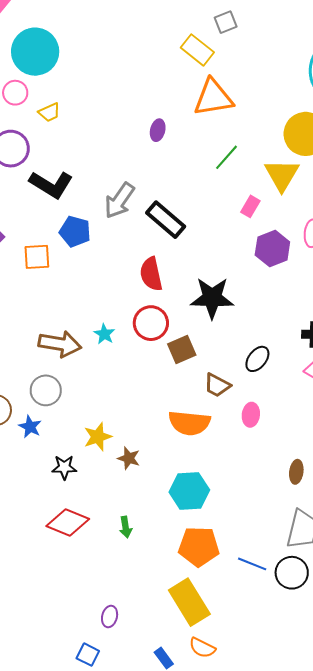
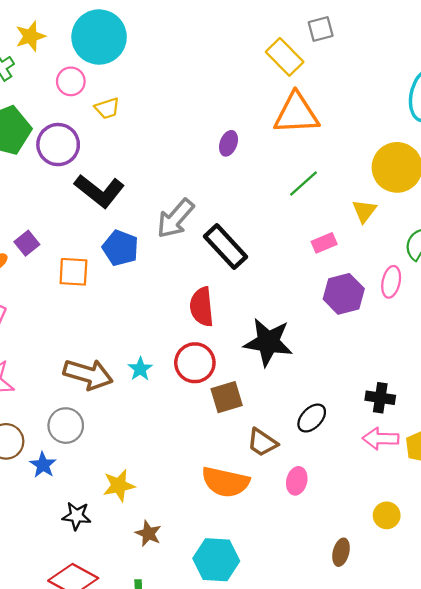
yellow triangle: (282, 175) -> (364, 211), size x0.6
pink rectangle: (250, 206) -> (324, 243), turned 30
brown star: (129, 458) -> (148, 533), moved

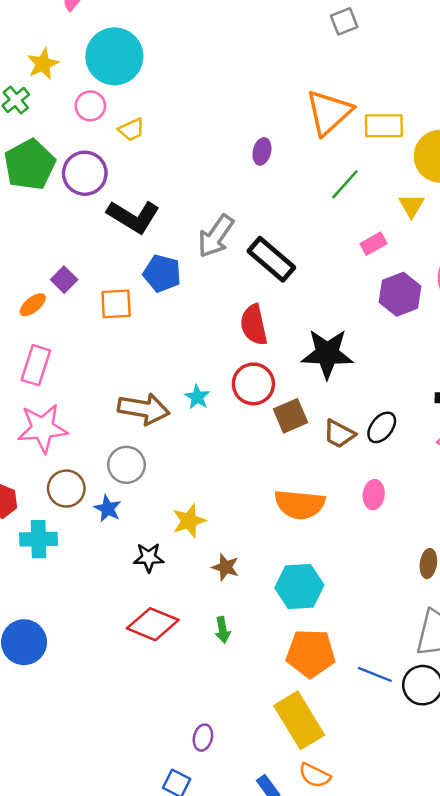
yellow rectangle: (285, 57) -> (384, 126), moved, turned -39
orange triangle: (296, 114) -> (329, 112), turned -33
brown trapezoid: (262, 443) -> (339, 434), moved

